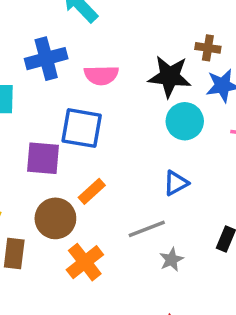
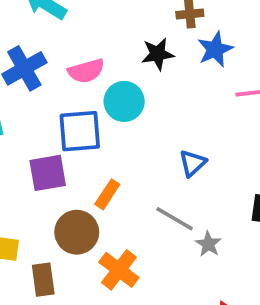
black star: (170, 76) -> (158, 54), size x0.7
cyan circle: (185, 121) -> (124, 101), moved
gray line: (147, 229) -> (175, 219), turned 66

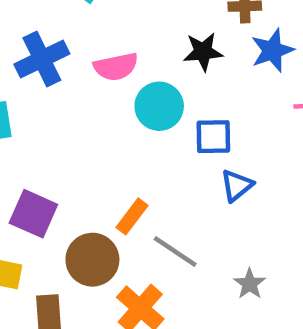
blue square: (80, 131) -> (213, 137), moved, size x0.7
purple square: (48, 173) -> (33, 214), moved, turned 30
gray line: (175, 219) -> (175, 251), moved

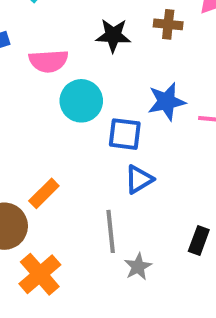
blue star: (272, 50) -> (167, 102), moved
black star: (203, 52) -> (113, 35), moved
gray line: (175, 251) -> (111, 231), moved, turned 42

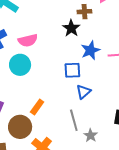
black star: (113, 35) -> (71, 28), moved, turned -30
cyan circle: (81, 101) -> (20, 65), moved

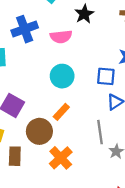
black star: (71, 28) -> (84, 14), moved
cyan circle: (20, 65) -> (62, 76), moved

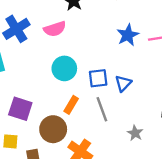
blue square: (106, 76) -> (98, 78), moved
gray line: (100, 132) -> (102, 109), moved

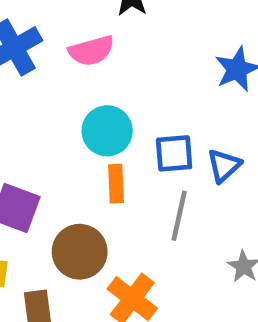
orange rectangle: (71, 105) -> (116, 184), moved, turned -36
gray line: (102, 109) -> (179, 216), turned 30

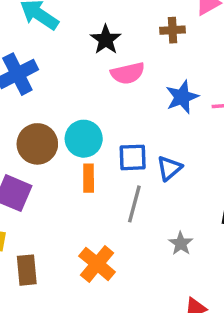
pink semicircle: (91, 51) -> (128, 73), moved
brown circle: (80, 252) -> (37, 144), moved

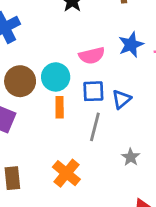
pink semicircle: (128, 73) -> (92, 56), moved

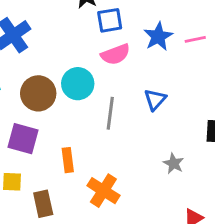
blue square: (93, 91) -> (110, 20), moved
orange rectangle: (60, 107) -> (68, 160), moved
gray line: (95, 127) -> (110, 113), moved

